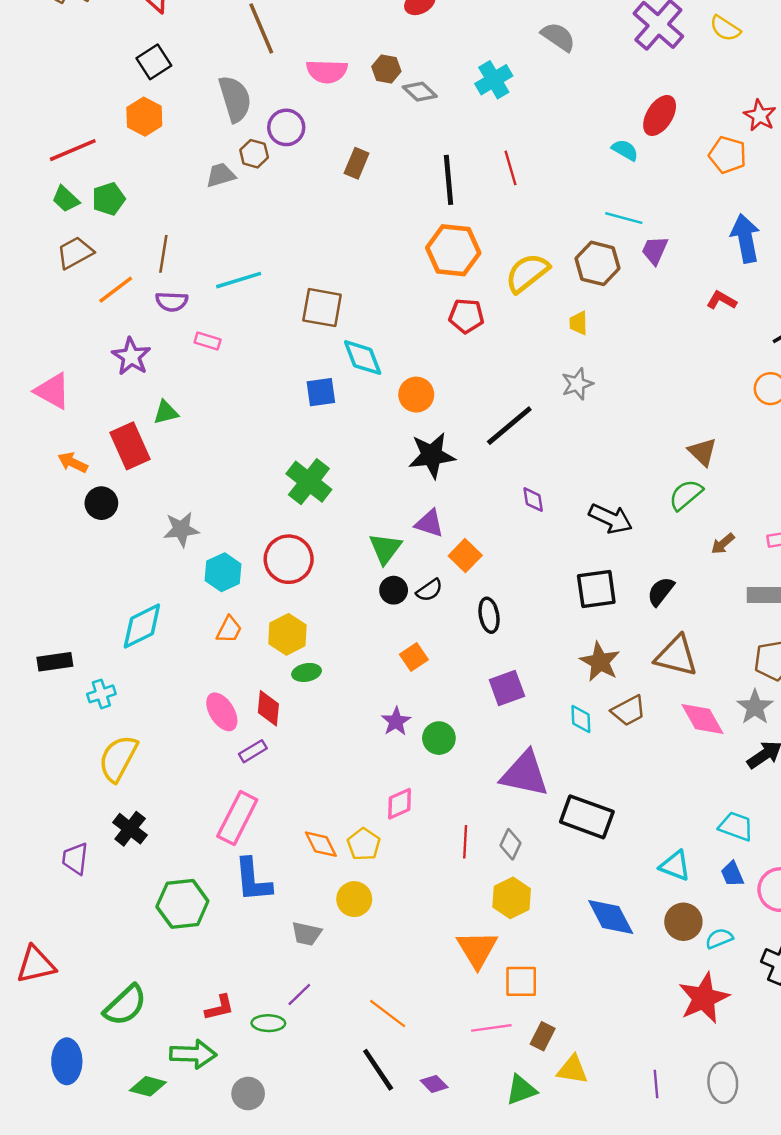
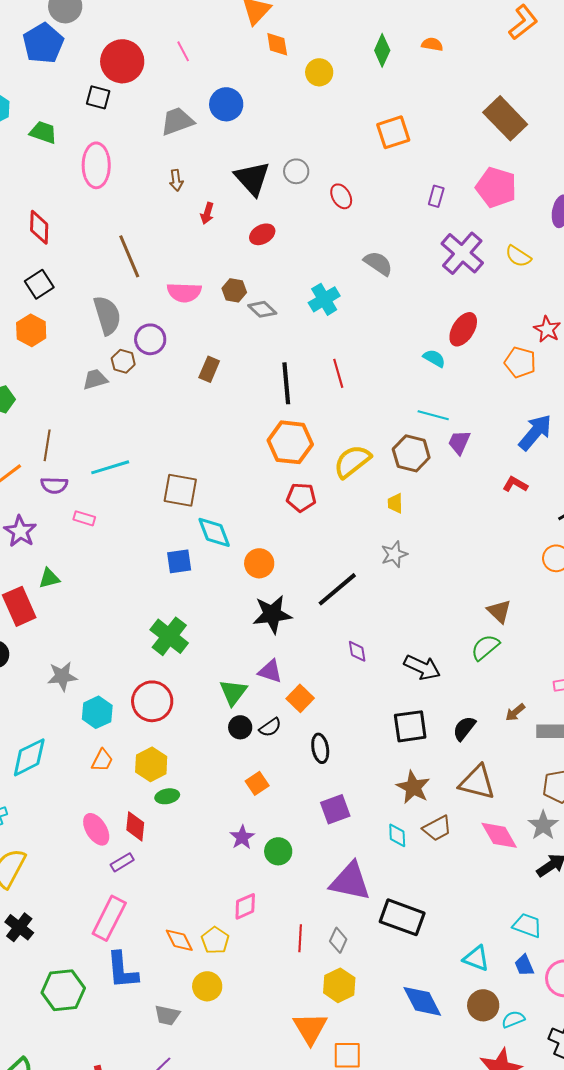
blue arrow: (745, 238) -> (535, 432), turned 51
brown arrow: (723, 544) -> (515, 712), moved

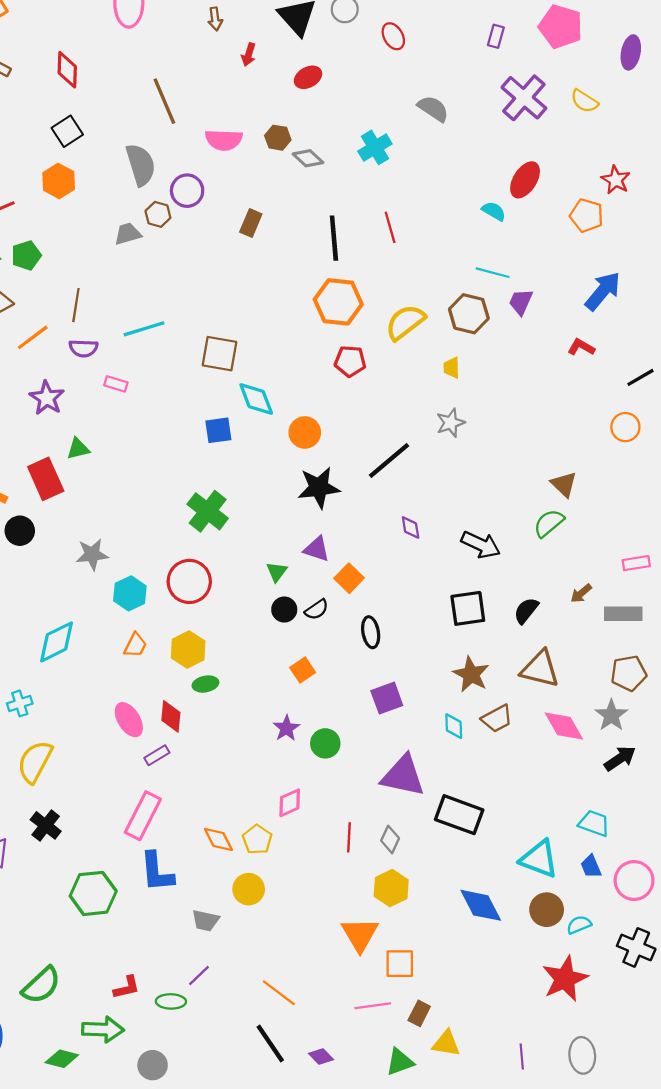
green triangle: (233, 692) -> (277, 572), size x0.7
cyan triangle: (476, 958) -> (539, 859), size x1.4

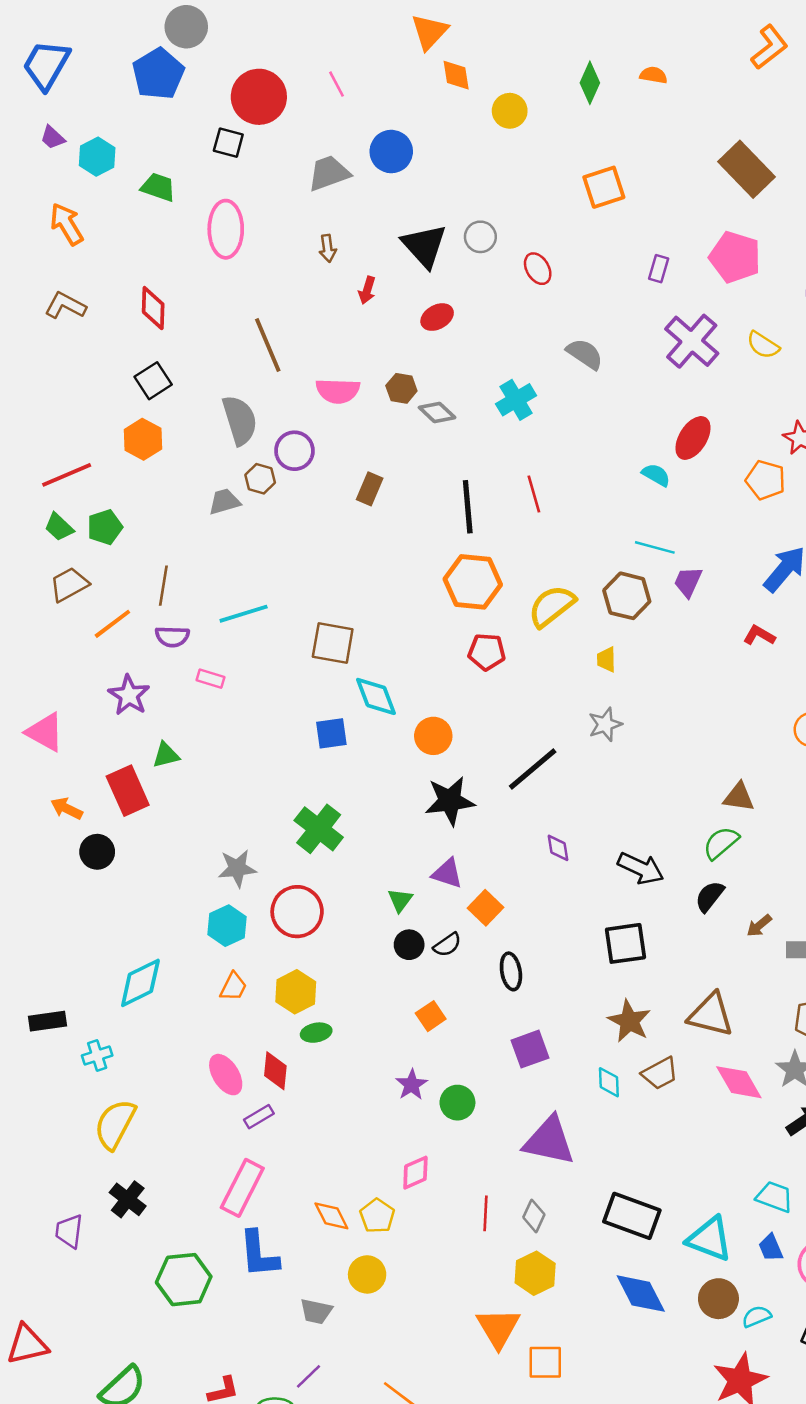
brown triangle: (564, 484) -> (739, 797), turned -36
gray star: (92, 554) -> (237, 868), moved
black semicircle: (526, 611) -> (710, 896), moved
black rectangle: (459, 815) -> (632, 1216), moved

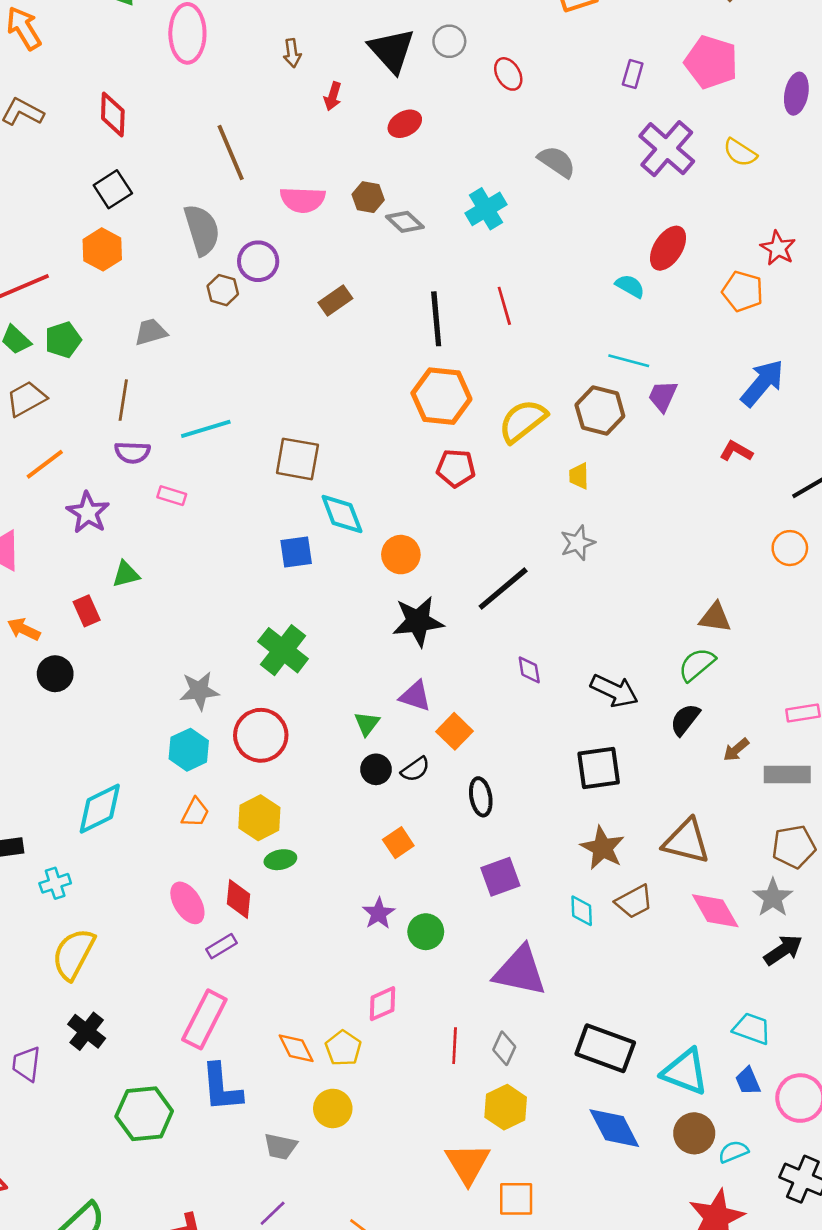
brown rectangle: (370, 489) -> (335, 301), turned 32
gray trapezoid: (224, 502) -> (151, 332), moved
orange line: (112, 624) -> (45, 464), moved
red rectangle: (128, 791) -> (87, 611), size x0.6

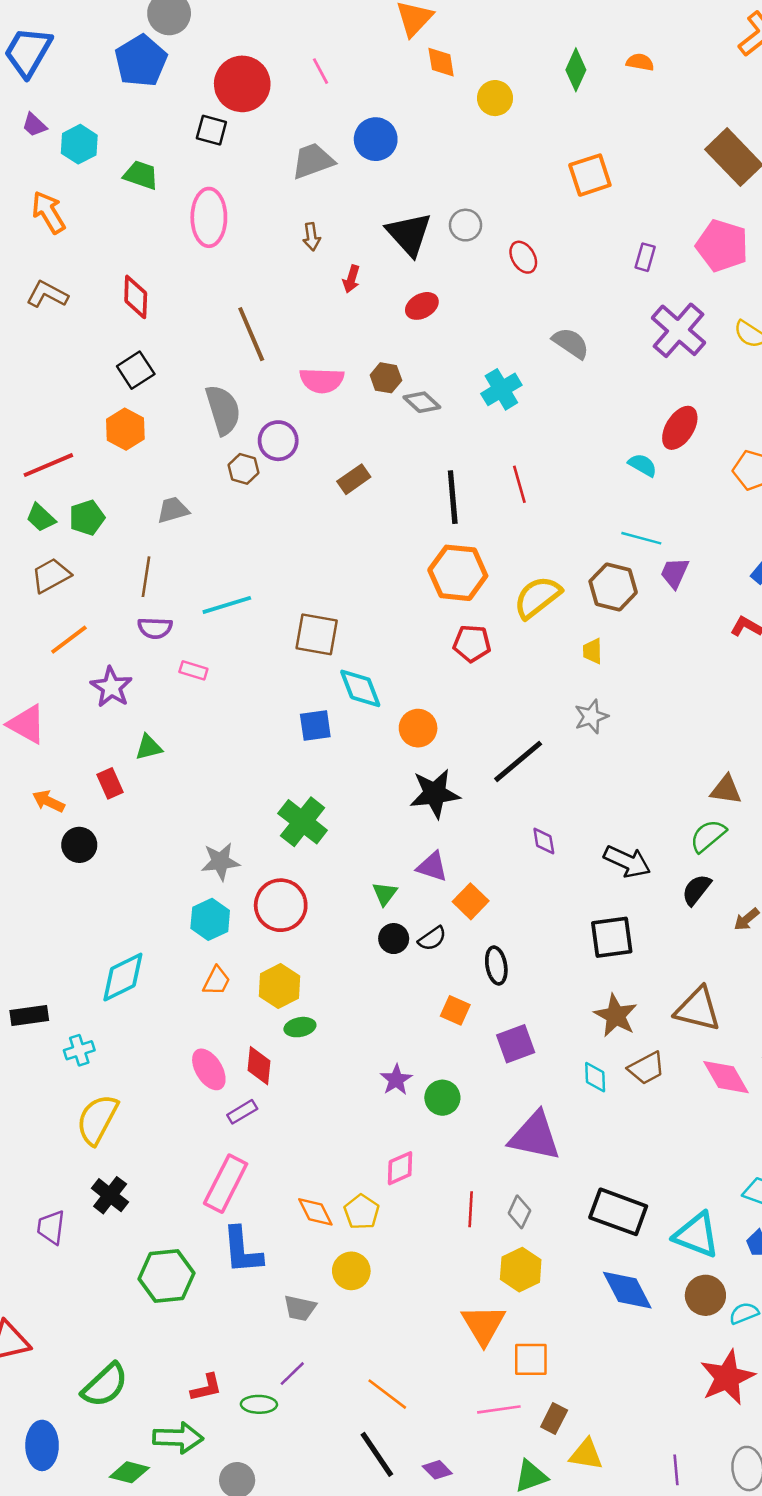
orange square: (398, 843) -> (455, 1010), moved, turned -32

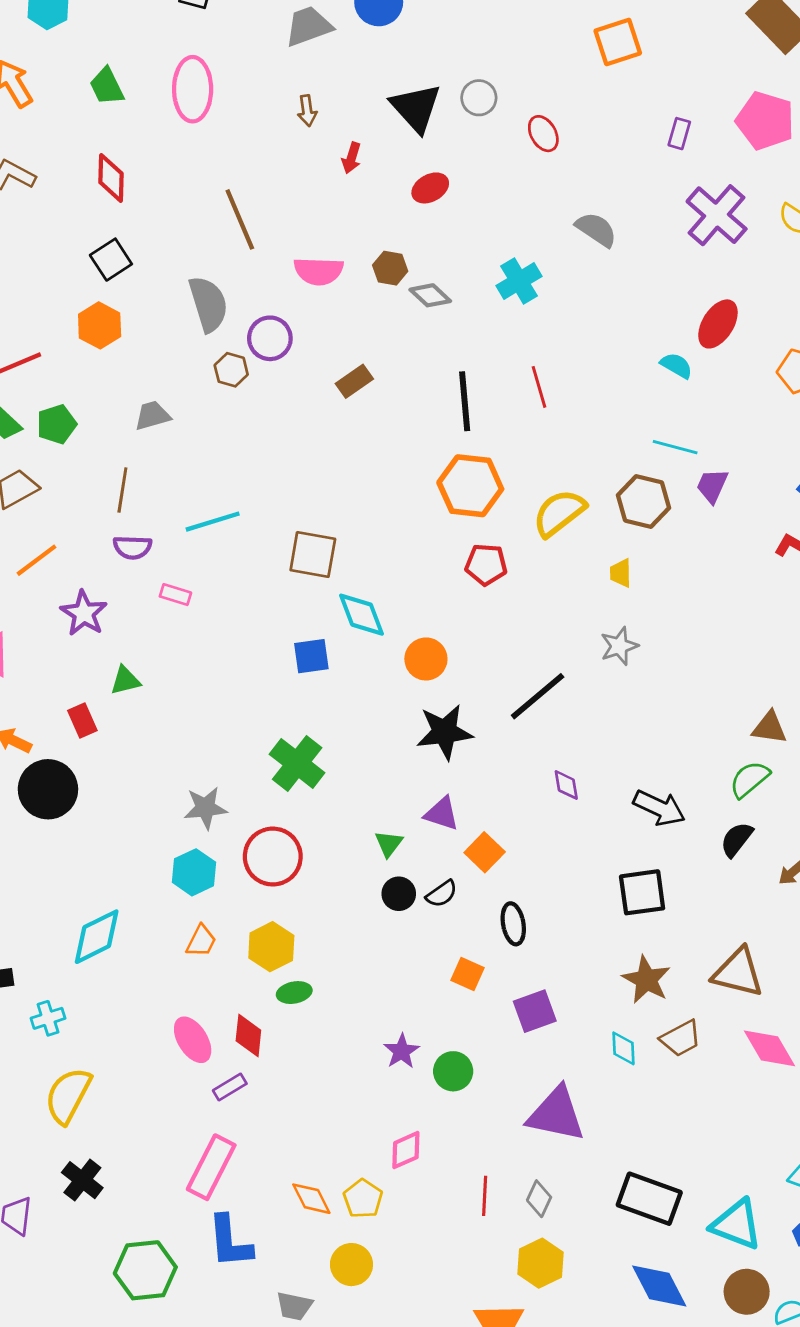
green trapezoid: (141, 175) -> (107, 86), moved, turned -135
black circle: (79, 845) -> (48, 789), size x1.5

